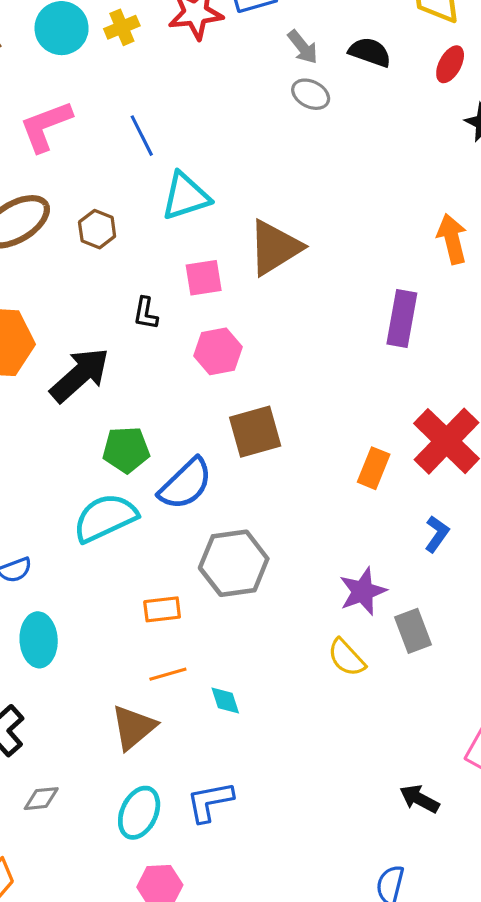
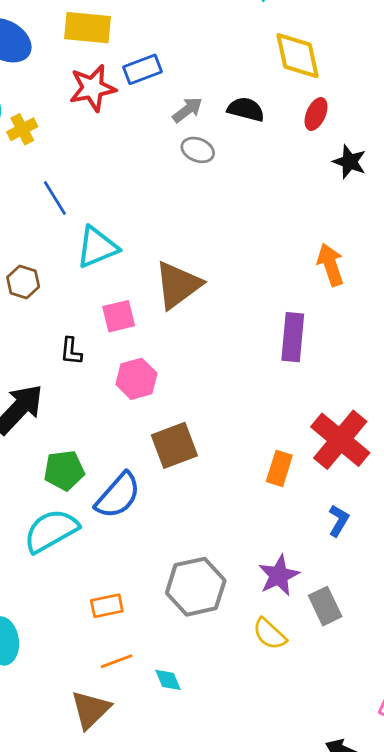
yellow cross: (122, 27) -> (22, 129), moved
gray arrow: (303, 47) -> (187, 110), turned -84
gray hexagon: (234, 563) -> (196, 587), moved

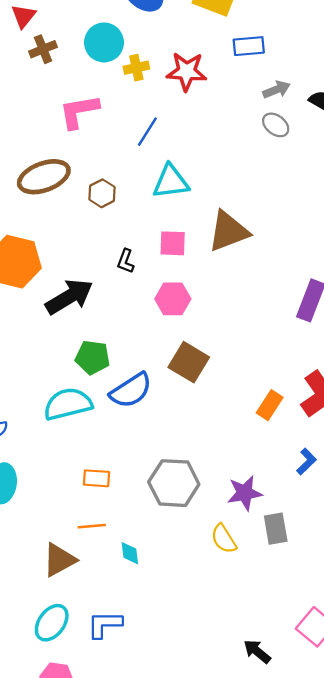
red star: (92, 88) -> (187, 72), moved
blue line: (55, 198) -> (147, 132), turned 48
brown square: (174, 445) -> (189, 362), turned 36

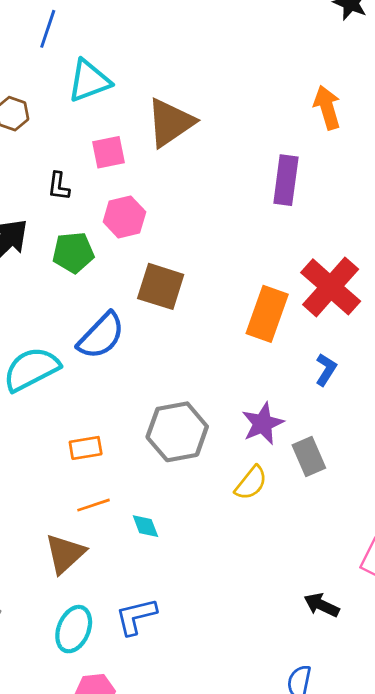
green pentagon: (92, 357) -> (73, 253), moved
orange rectangle: (270, 405) -> (267, 314), size x1.5
yellow semicircle: (224, 539) -> (251, 483), turned -96

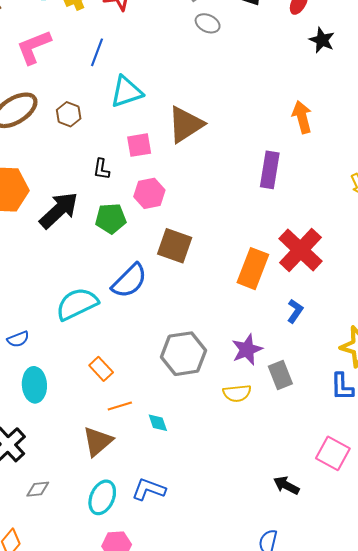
orange rectangle: (86, 448) -> (101, 369), moved, turned 55
yellow semicircle: (251, 483) -> (237, 393), turned 44
blue L-shape: (136, 616) -> (149, 489), turned 32

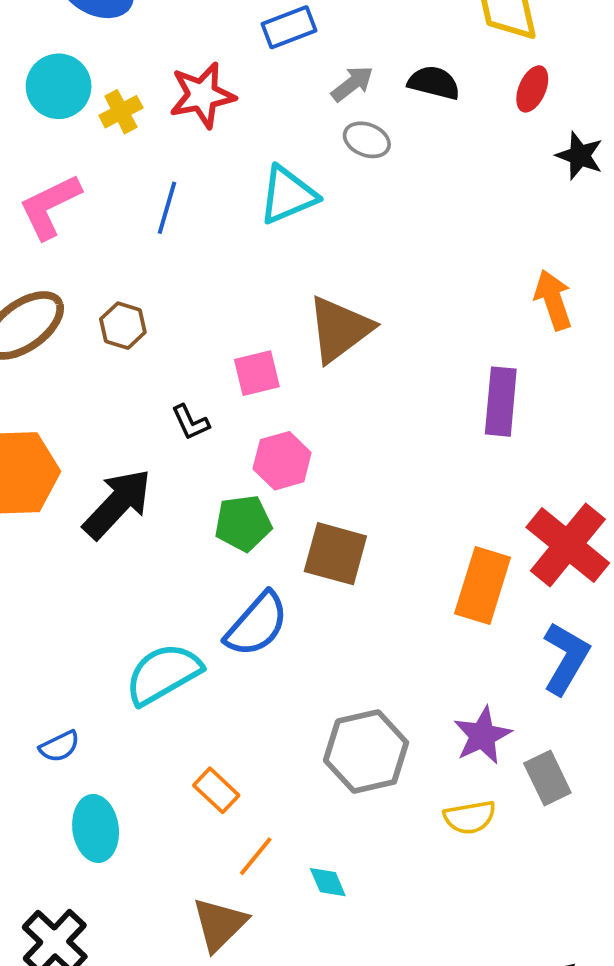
cyan triangle: (126, 92) -> (288, 195), moved
black L-shape: (101, 169) -> (190, 422), turned -30
green pentagon: (111, 219) -> (243, 523), moved
blue L-shape: (295, 311) -> (566, 658), size x1.6
orange line: (120, 406) -> (256, 856), turned -30

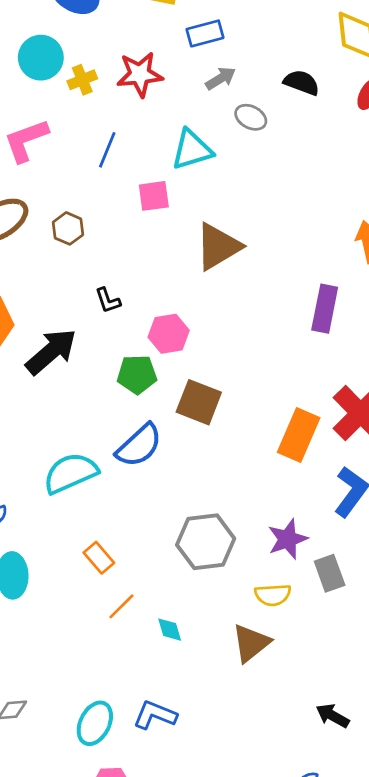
gray arrow: (352, 84) -> (221, 78), moved
pink square: (257, 373) -> (154, 196), moved
brown triangle: (219, 924) -> (251, 643), moved

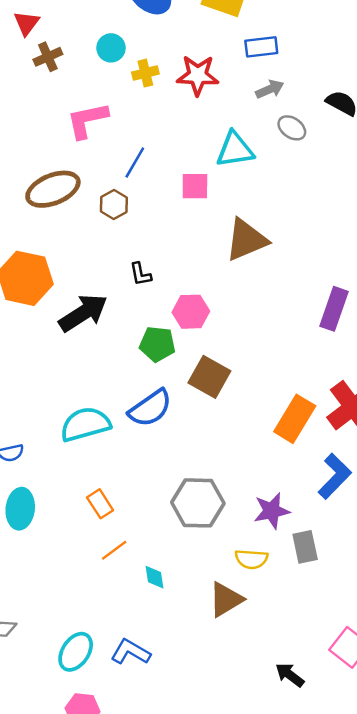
cyan circle: (41, 58) -> (111, 48), size x0.7
blue line: (107, 150) -> (135, 162), moved

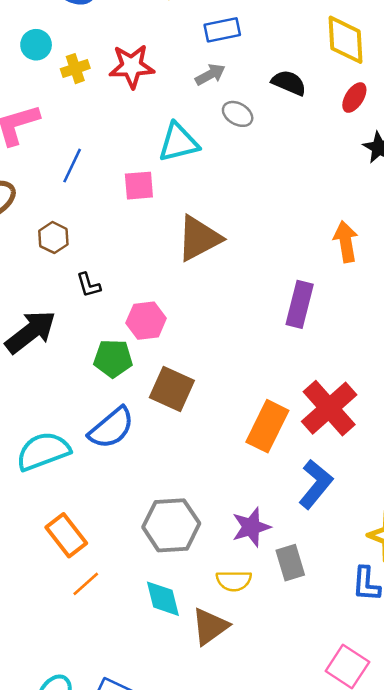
blue rectangle: (261, 47) -> (222, 30), moved
brown hexagon: (114, 205) -> (53, 238), moved
orange rectangle: (100, 504) -> (66, 535), size x1.4
cyan diamond: (154, 577) -> (163, 599), moved, size x1.5

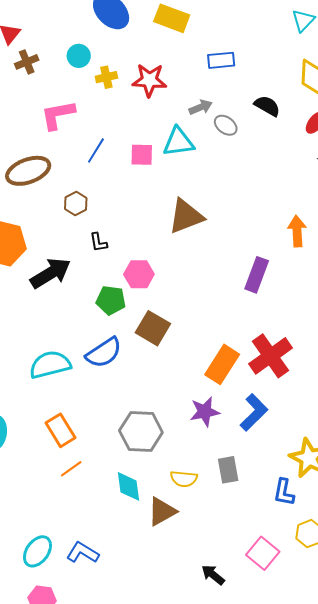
gray arrow: (210, 74) -> (201, 107), moved
pink square: (139, 186) -> (142, 155), moved
purple star: (251, 527) -> (205, 412), moved

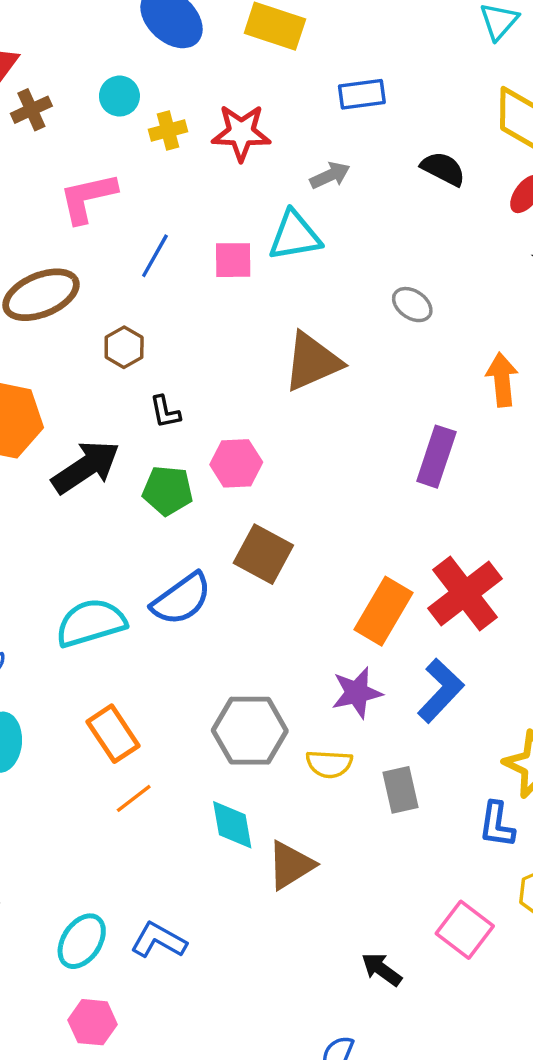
gray ellipse: (226, 125) -> (412, 305), moved
green pentagon: (111, 300) -> (168, 490), moved
yellow semicircle: (184, 479) -> (329, 764), moved

